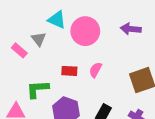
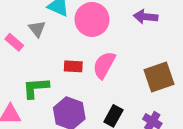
pink semicircle: (96, 70) -> (104, 65), size x1.5

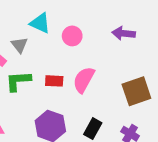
pink circle: (92, 19) -> (72, 36), size x0.6
green L-shape: (36, 88) -> (18, 81), moved

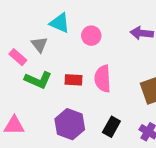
pink semicircle: (84, 80) -> (103, 79), turned -32
green L-shape: (18, 81) -> (38, 80), turned -152

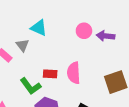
pink circle: (91, 36) -> (84, 31), moved
green L-shape: (38, 80) -> (31, 86), moved, turned 30

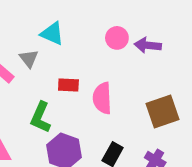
red rectangle: (50, 74) -> (68, 85), moved
green L-shape: (31, 86) -> (40, 117), turned 60

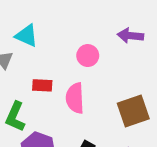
pink circle: (117, 38) -> (88, 56), moved
purple arrow: (148, 45) -> (130, 36), moved

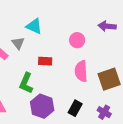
pink semicircle: (75, 98) -> (81, 71), moved

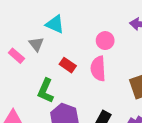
red rectangle: (45, 61) -> (68, 65), turned 32
pink semicircle: (81, 71) -> (98, 69), moved

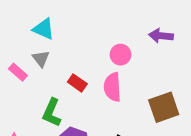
cyan triangle: (55, 24) -> (44, 29), moved

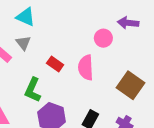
pink circle: (121, 55) -> (103, 38), moved
brown square: (164, 107) -> (130, 85), turned -36

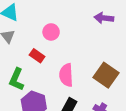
pink circle: (103, 38) -> (51, 32), moved
pink semicircle: (86, 68) -> (66, 75), moved

